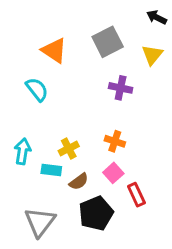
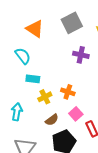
orange cross: (115, 141) -> (68, 92), moved
cyan arrow: (23, 151) -> (17, 112), moved
cyan rectangle: (51, 170) -> (33, 79), moved

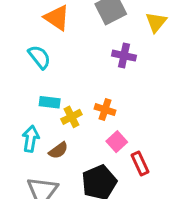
cyan rectangle: (33, 79) -> (50, 102), moved
brown semicircle: (52, 120) -> (58, 150), moved

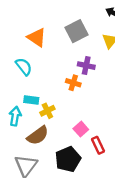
orange cross: (105, 110) -> (73, 83), moved
cyan arrow: (31, 139) -> (15, 116), moved
brown semicircle: (58, 150) -> (38, 136), size x1.5

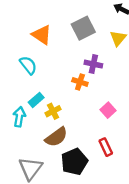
cyan rectangle: (31, 100) -> (36, 100), turned -48
pink square: (81, 129) -> (108, 110), moved
brown semicircle: (38, 136) -> (56, 137), moved

